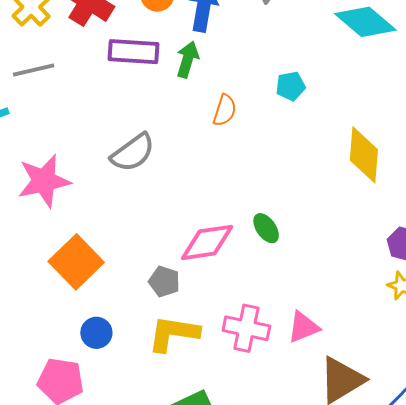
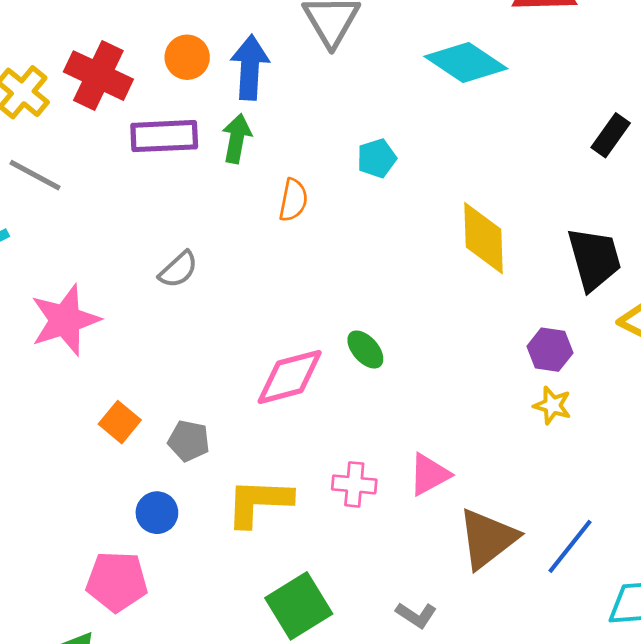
gray line: (34, 70) -> (35, 175), turned 48
gray semicircle: (133, 153) -> (178, 270), size x0.7
orange square: (76, 262) -> (120, 422), size x0.6
gray pentagon: (164, 282) -> (189, 441), moved
pink cross: (246, 328) -> (354, 484), size x0.7

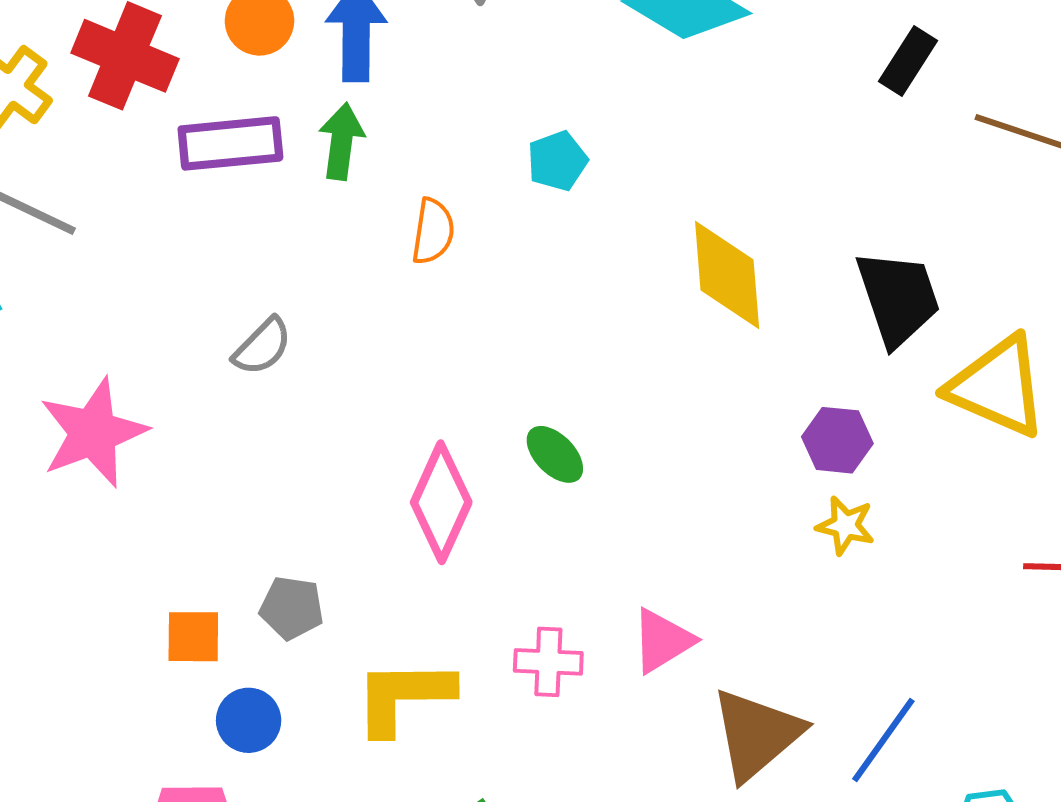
black rectangle: (611, 135) -> (908, 61), moved
pink diamond: (290, 377) -> (441, 502), turned -48
orange square: (120, 422) -> (193, 637), moved, turned -36

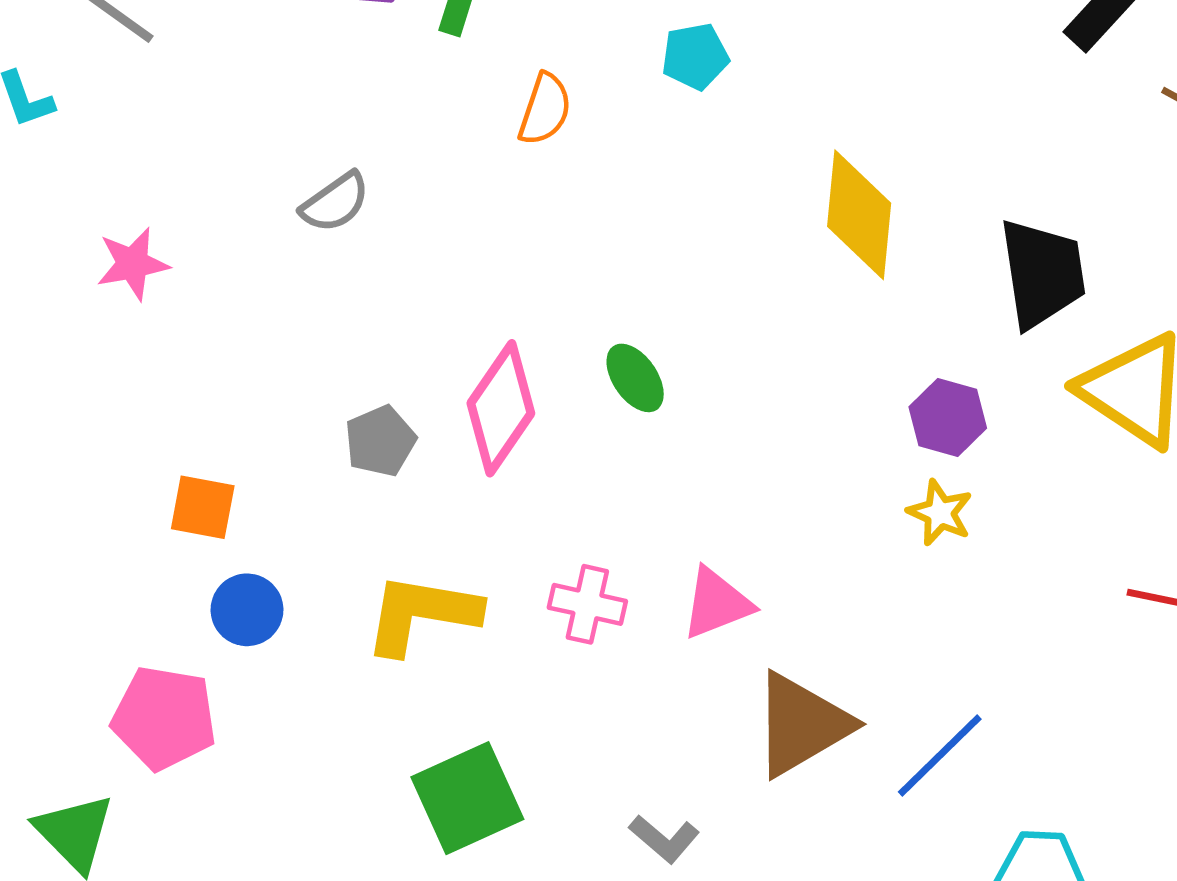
pink star: (93, 433) -> (133, 264), size x0.6
gray pentagon: (292, 608) -> (380, 441), moved, turned 30

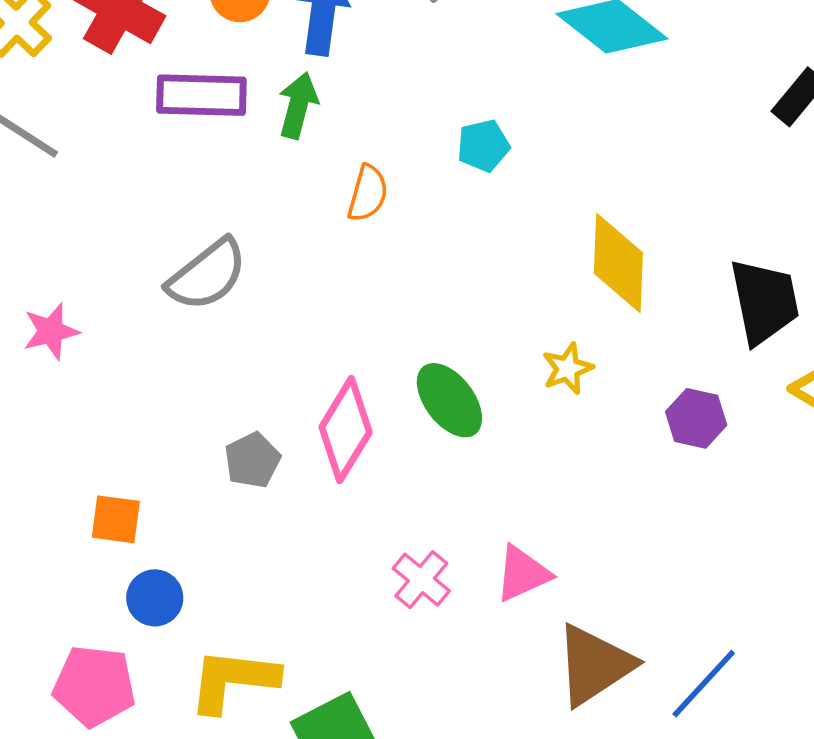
gray semicircle: (335, 202) -> (207, 275), size x1.5
green ellipse: (635, 378) -> (449, 400), size x1.4
yellow star: (940, 513) -> (568, 369), moved, turned 30
pink cross: (587, 604) -> (421, 580), turned 30
yellow L-shape: (422, 614) -> (233, 680), moved

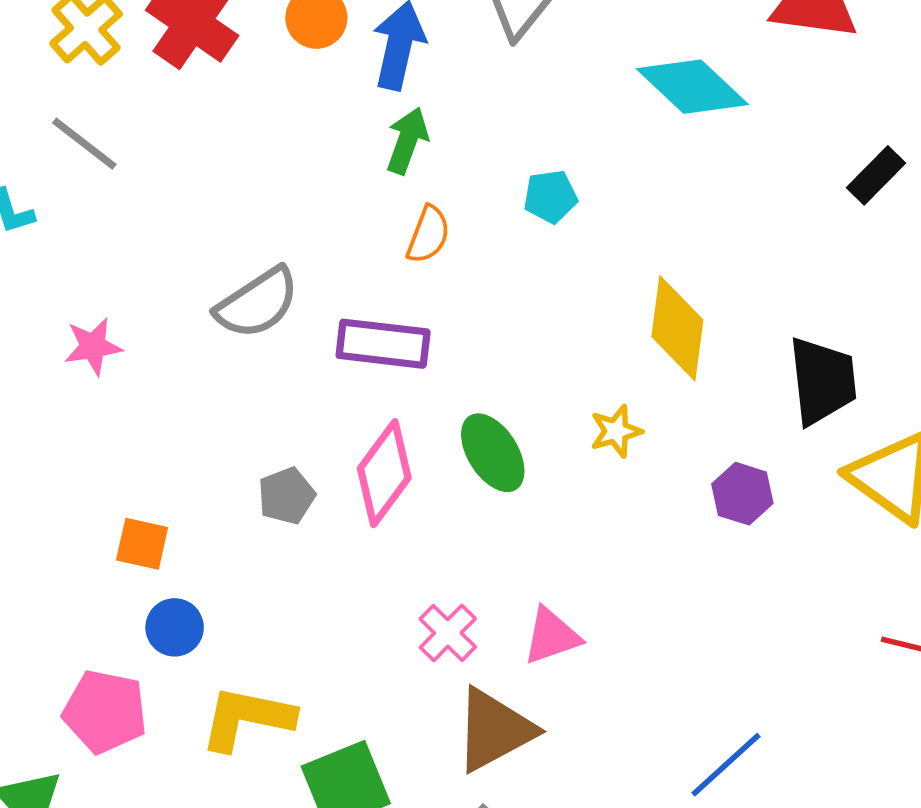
purple rectangle: (201, 95) -> (383, 344), moved
green arrow: (298, 105) -> (407, 141), moved
brown triangle: (594, 665) -> (494, 730), moved

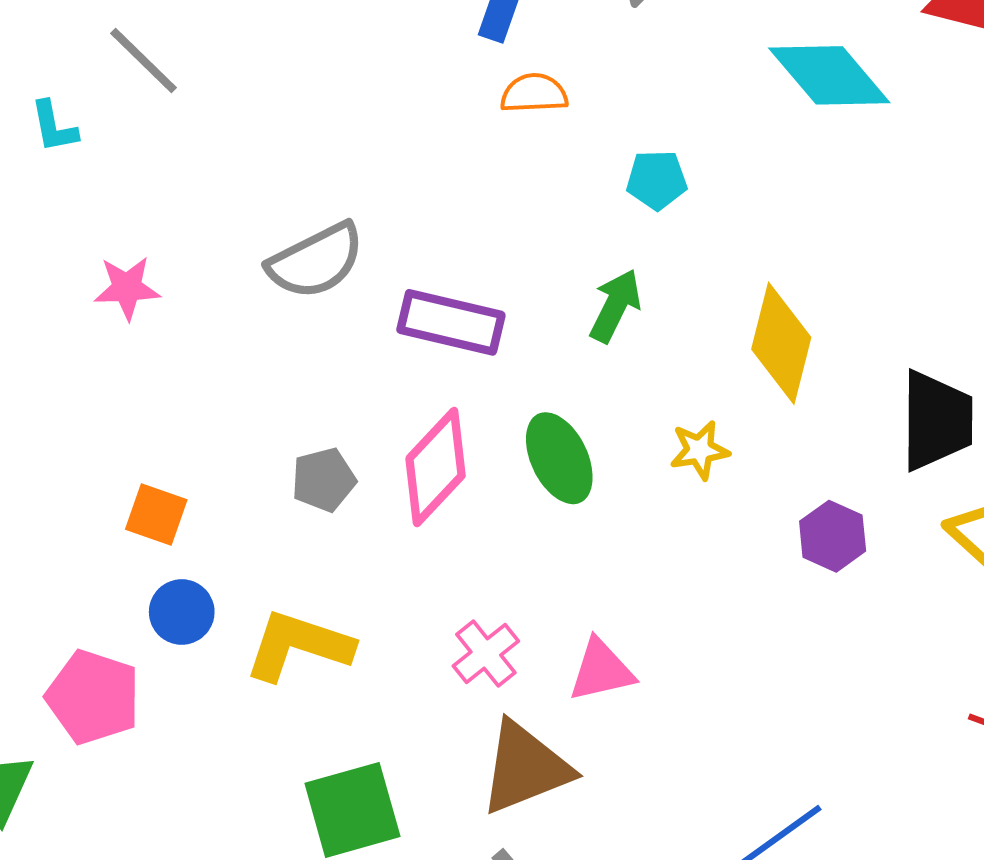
green arrow: (407, 141) -> (615, 306), moved
orange semicircle: (428, 235) -> (534, 93), moved, turned -120
yellow L-shape: (247, 718) -> (299, 646), moved

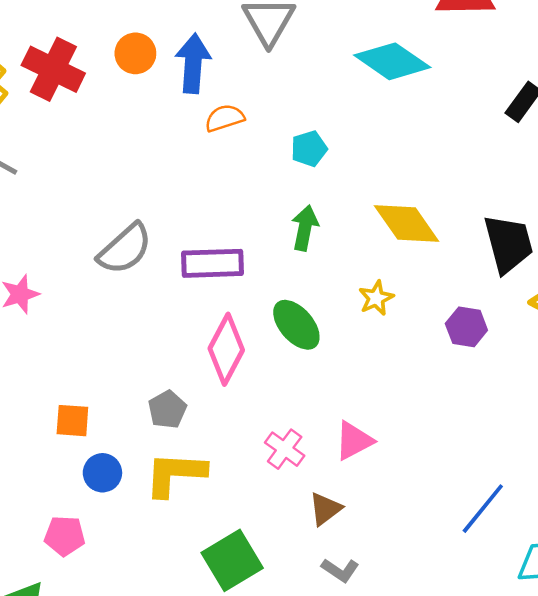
yellow diamond: (781, 343) -> (407, 224), turned -34
gray pentagon: (324, 480) -> (167, 409), moved
pink pentagon: (93, 697) -> (65, 536), size x0.7
brown triangle: (525, 768) -> (325, 509), size x0.6

